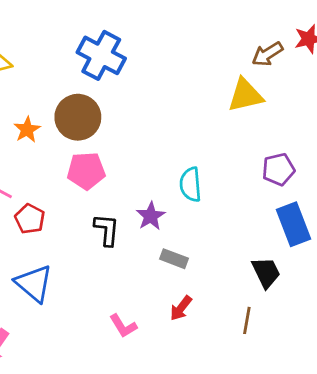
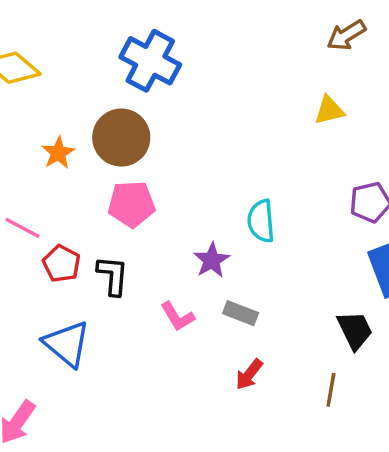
brown arrow: (267, 54) -> (346, 35), moved
yellow triangle: (245, 95) -> (329, 110), size x0.7
black L-shape: (107, 230) -> (113, 276), moved
pink L-shape: (123, 326) -> (178, 317), moved

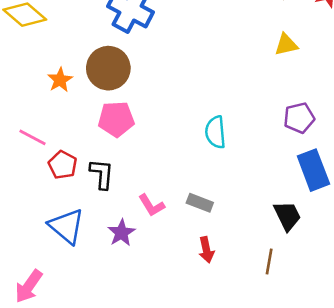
yellow triangle: (329, 110) -> (286, 45), moved
purple star: (212, 260) -> (121, 233), moved
red arrow: (249, 374) -> (206, 250), turned -50

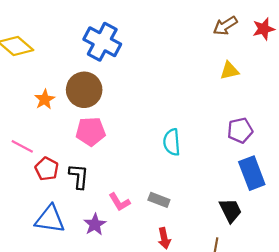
blue triangle: (67, 226) -> (50, 219), turned -32

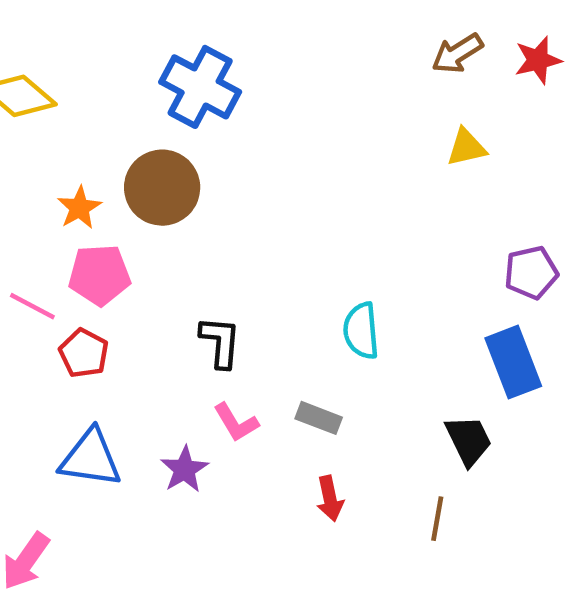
purple pentagon: (240, 130) -> (531, 273), moved
pink pentagon: (91, 131) -> (99, 275), moved
cyan semicircle: (172, 142) -> (361, 331), moved
black L-shape: (79, 176) -> (220, 342), moved

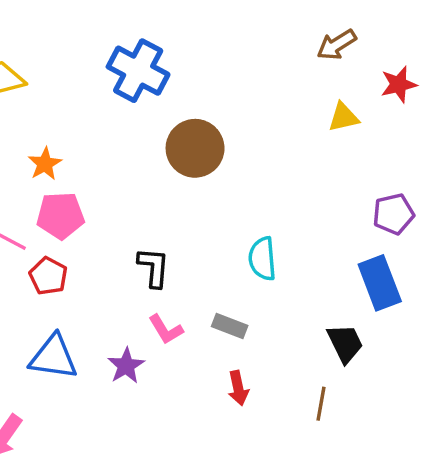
red star: (538, 60) -> (399, 84), moved
brown circle: (162, 188) -> (195, 148), moved

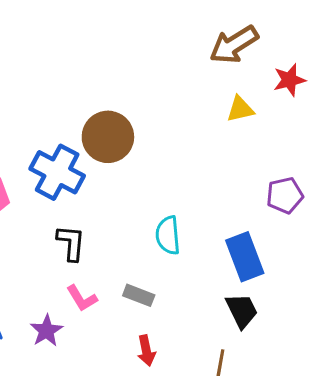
brown arrow: (337, 45) -> (234, 45), size x1.4
blue cross: (138, 71) -> (57, 172), moved
blue rectangle: (380, 283) -> (245, 257), moved

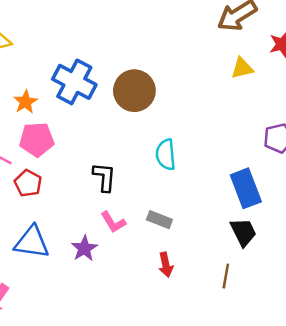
blue cross: (57, 172) -> (74, 82), moved
cyan semicircle: (168, 235) -> (166, 155), moved

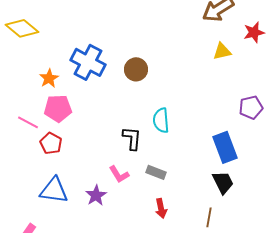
brown circle: (134, 91) -> (136, 69), size x0.7
black L-shape: (104, 177) -> (132, 138), moved

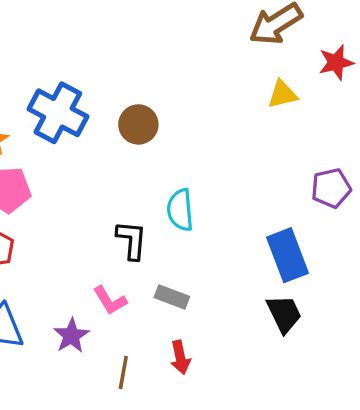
brown line: (209, 217) -> (123, 372), moved

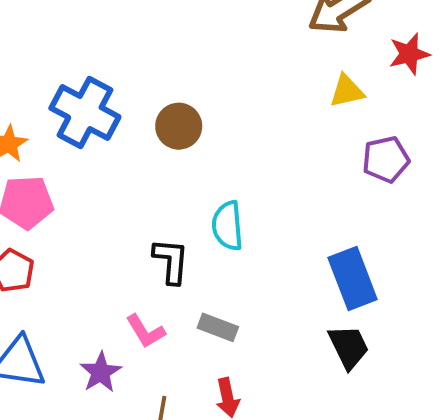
purple pentagon: (331, 188) -> (386, 159), moved

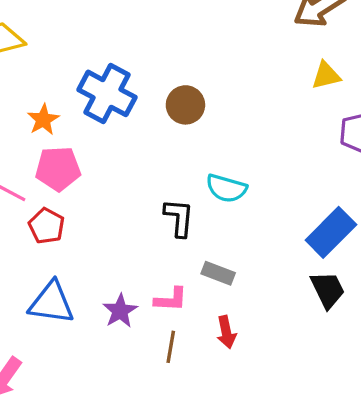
cyan semicircle: (228, 226) -> (226, 188), turned -69
blue rectangle: (353, 279) -> (331, 232), turned 66
pink L-shape: (146, 331) -> (171, 299), moved, turned -56

